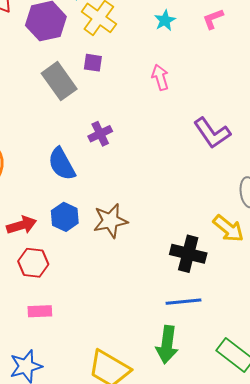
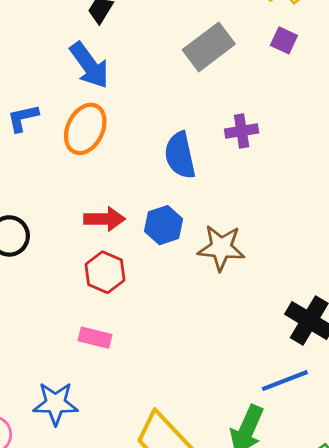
purple square: (93, 63) -> (284, 40), moved
gray rectangle: (59, 81) -> (209, 47), turned 72
blue line: (184, 302) -> (285, 381), turned -32

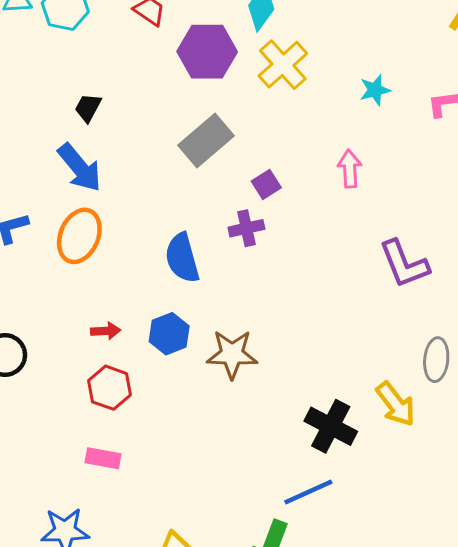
purple square: (284, 40) -> (266, 184), moved, turned 36
red arrow: (104, 219) -> (106, 331), size x0.7

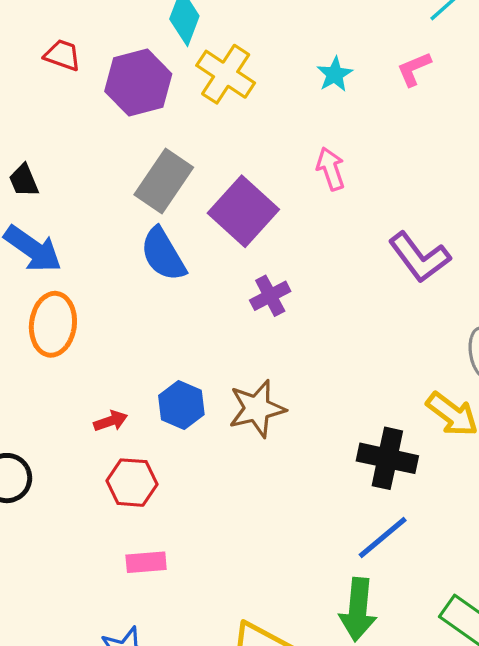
black trapezoid: (88, 108) -> (24, 180), turned -36
purple square: (266, 184) -> (243, 211), size x2.0
purple cross: (246, 228) -> (270, 296), moved
blue semicircle: (182, 258) -> (163, 254), moved

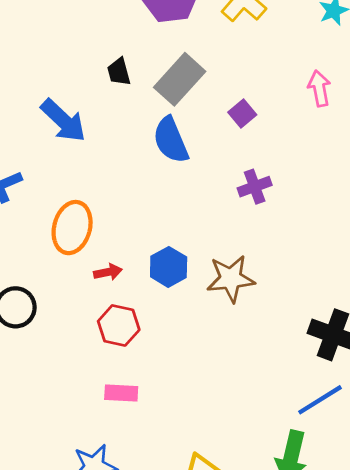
black trapezoid: (24, 180) -> (119, 72), moved
purple square: (243, 211) -> (242, 114), size x0.5
orange ellipse: (53, 324) -> (72, 228), moved

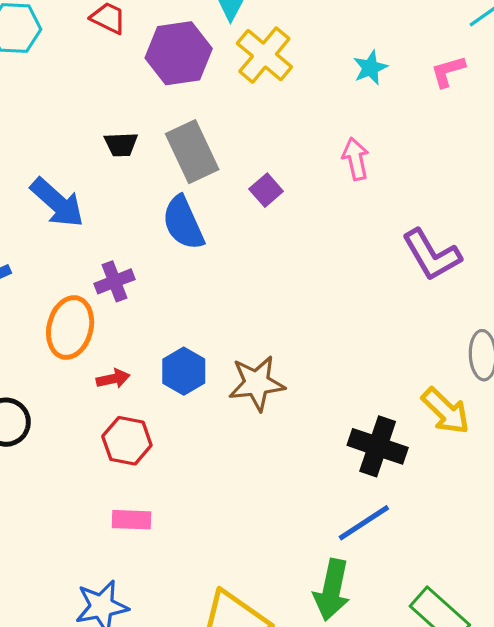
black trapezoid: (119, 72) -> (121, 144), turned -76
gray rectangle: (180, 79) -> (192, 152), turned -66
purple cross: (255, 187) -> (115, 281), moved

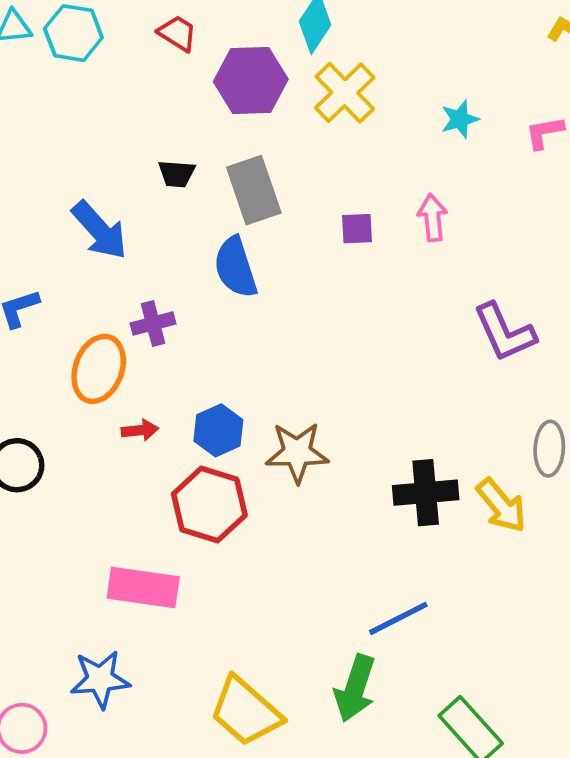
purple square: (266, 190) -> (357, 229), moved, turned 32
red hexagon: (127, 441) -> (209, 505), moved, size x1.4
black cross: (378, 446) -> (426, 493), moved, turned -30
pink rectangle: (131, 520) -> (143, 587), size x1.6

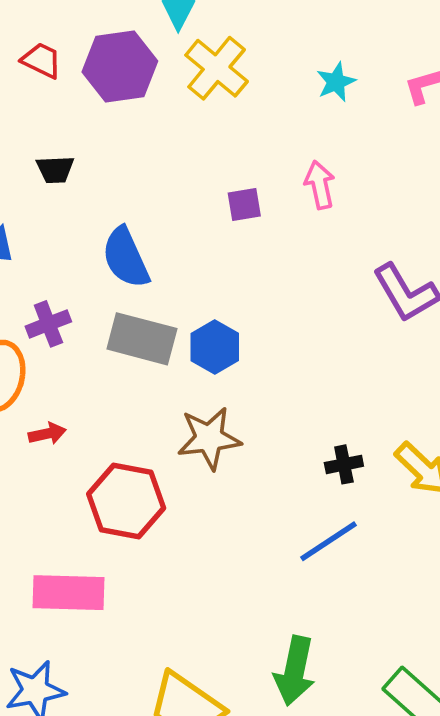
red trapezoid: (177, 33) -> (42, 60), moved
gray rectangle: (254, 190) -> (142, 339), moved, turned -50
blue hexagon: (218, 430) -> (215, 347), moved
black cross: (426, 493) -> (344, 464), size x0.6
blue line: (398, 618) -> (328, 541), moved

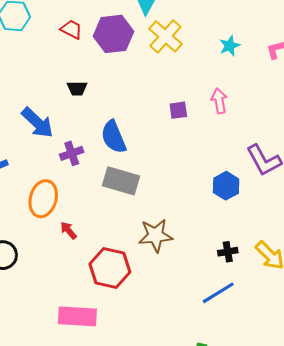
purple cross: (48, 324) -> (72, 153), moved
blue hexagon: (215, 347) -> (226, 186), moved
red arrow: (47, 434) -> (69, 230), turned -120

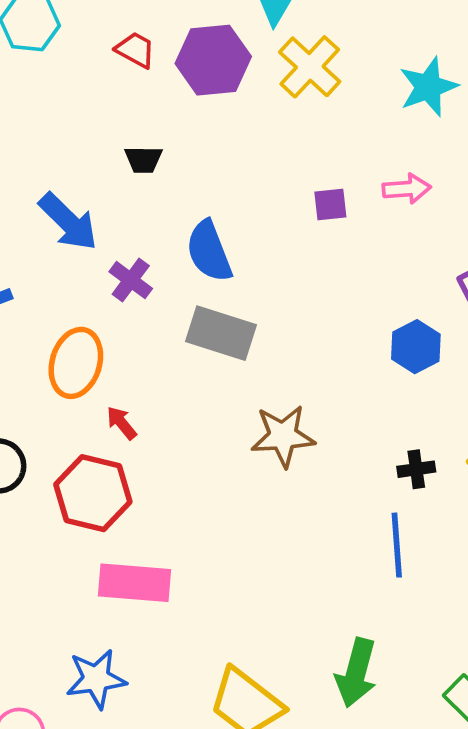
cyan star: (230, 46) -> (428, 87), size x1.5
pink arrow: (219, 101) -> (407, 189), turned 95
purple cross: (72, 153) -> (131, 280), turned -35
red hexagon: (110, 268) -> (93, 493), moved
blue line: (218, 293) -> (397, 545), turned -64

